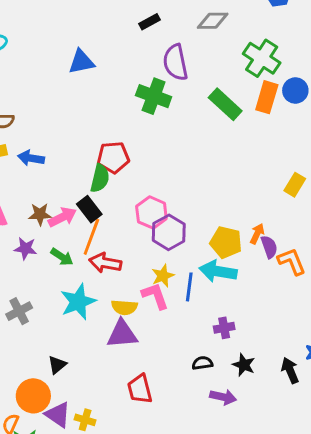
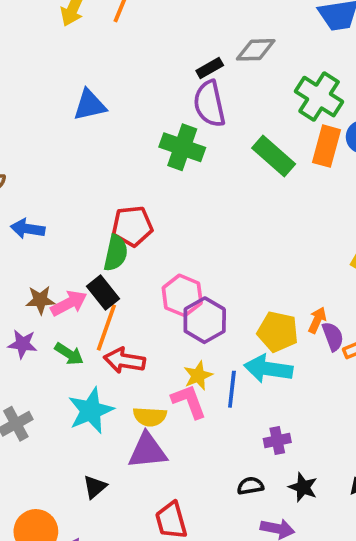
black rectangle: (149, 22) -> (210, 68), moved
black triangle: (57, 365) -> (95, 487), moved

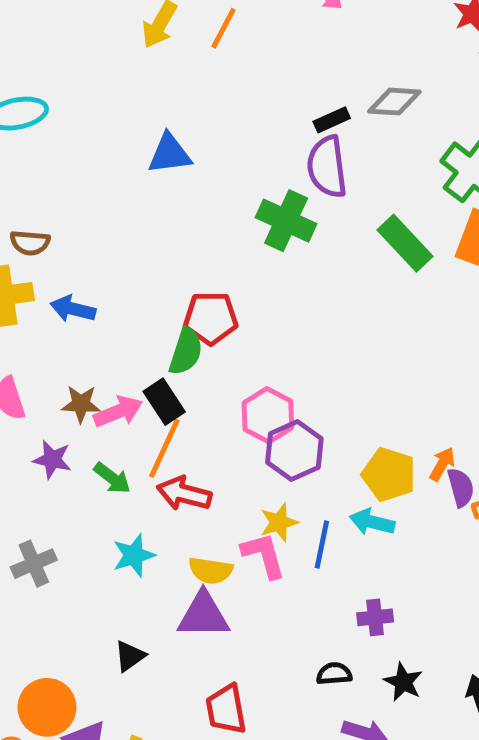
cyan arrow: (268, 369) -> (372, 522), size x0.7
cyan star: (91, 411) -> (134, 555), size x0.7

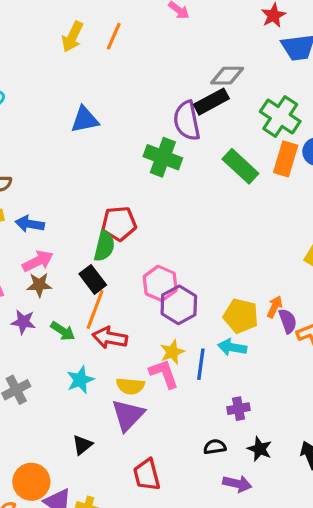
black rectangle: (332, 120) -> (211, 102), moved, size x1.5
pink arrow: (118, 412) -> (38, 261), moved
purple triangle: (203, 615) -> (128, 415), turned -42

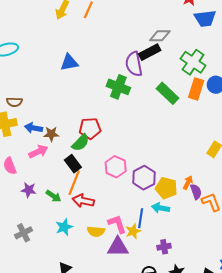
green semicircle: (104, 246) -> (81, 143), turned 30
brown star: (39, 285) -> (51, 134), moved
purple hexagon: (179, 305) -> (144, 178), moved
yellow star: (172, 352) -> (133, 231), moved
purple triangle: (128, 415) -> (118, 247), moved, turned 45

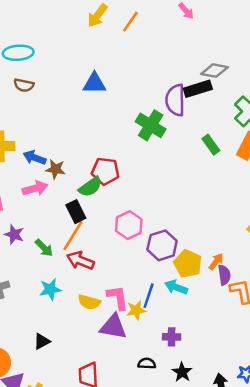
green rectangle: (167, 93) -> (211, 145), size x0.7
brown semicircle: (14, 102) -> (24, 85), moved

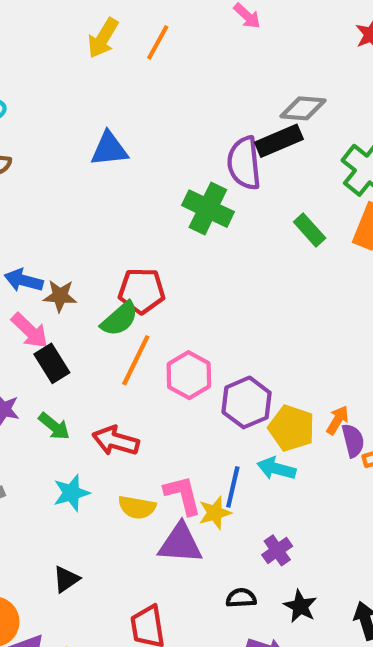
pink arrow: (35, 188) -> (30, 331), turned 65
black rectangle: (76, 212) -> (52, 363), moved
orange line: (73, 236) -> (136, 360), moved
purple cross: (172, 337) -> (277, 550), turned -30

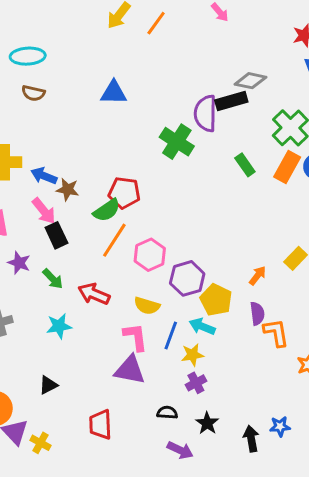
orange arrow: (338, 420) -> (258, 276), moved
yellow semicircle: (137, 507) -> (147, 306), moved
yellow star: (215, 513) -> (192, 355), moved

